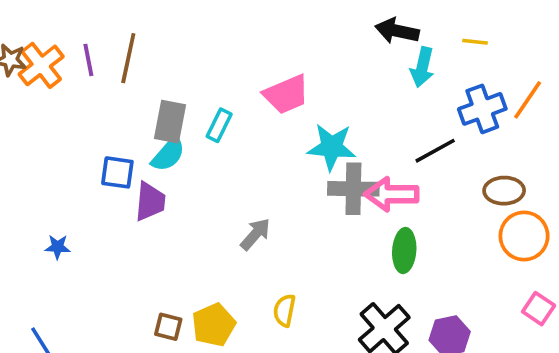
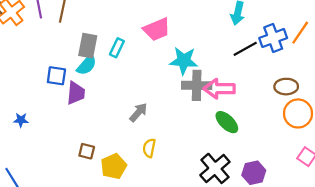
black line: (435, 151) -> (245, 49), moved
green ellipse: (404, 251) -> (227, 122), turned -50
yellow semicircle: (284, 310) -> (149, 148), moved
brown square: (168, 327) -> (87, 151), moved

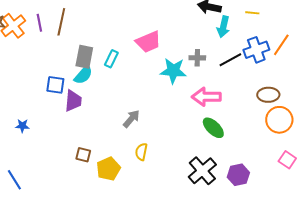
gray cross: (197, 85) -> (197, 58), moved, size x0.6

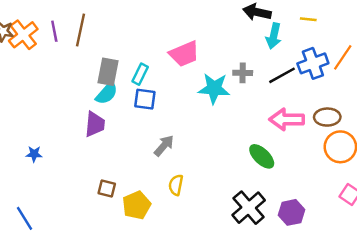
blue square: (55, 85) -> (145, 99), moved
pink arrow: (206, 97) -> (287, 119), moved

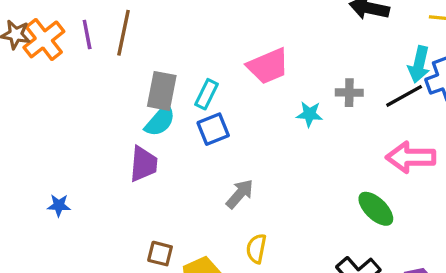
cyan arrow: (274, 36) -> (419, 64), moved
cyan star: (214, 88) -> (309, 114), size x0.6
blue square: (145, 99) -> (213, 129), turned -30

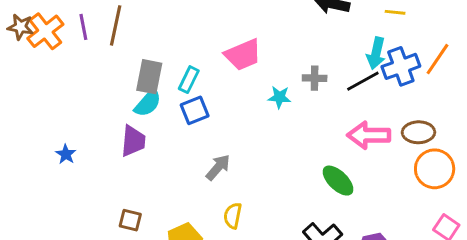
blue star: (59, 205) -> (66, 154), moved, turned 30
brown square: (160, 254) -> (130, 220), moved

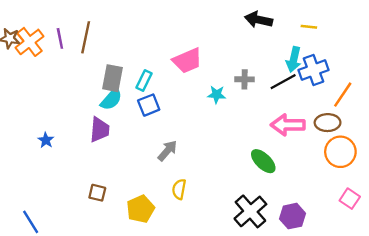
orange line: (437, 59) -> (343, 95), moved

